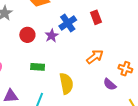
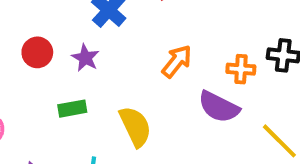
purple star: (52, 36) -> (85, 58), moved
purple semicircle: (110, 84) -> (219, 107), size x1.5

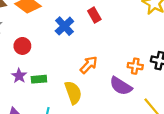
purple star: (85, 58) -> (19, 76), moved
orange arrow: (177, 61) -> (89, 65), moved

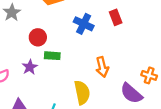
blue cross: (64, 26) -> (84, 24), turned -30
orange arrow: (89, 65) -> (102, 67), turned 114
green rectangle: (39, 79) -> (52, 56), moved

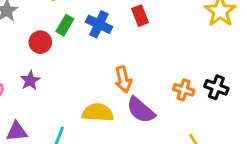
green rectangle: (52, 56) -> (65, 25), moved, turned -63
yellow semicircle: (82, 93) -> (98, 113), turned -75
purple semicircle: (131, 93) -> (141, 110), moved

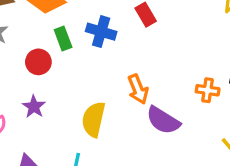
green rectangle: (65, 25) -> (63, 39), turned -42
yellow semicircle: (98, 113) -> (94, 119), moved, turned -72

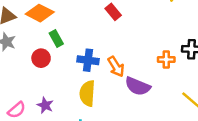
blue cross: (101, 32) -> (88, 60), moved
purple star: (34, 107) -> (45, 105), moved

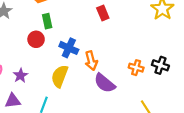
red circle: (41, 58) -> (36, 39), moved

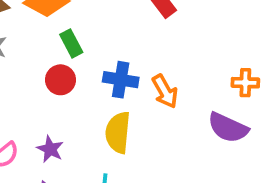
purple semicircle: (105, 83) -> (228, 128), moved

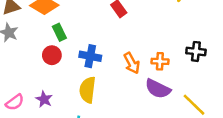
orange cross: (245, 83) -> (160, 61), moved
orange arrow: (165, 91) -> (132, 63), moved

